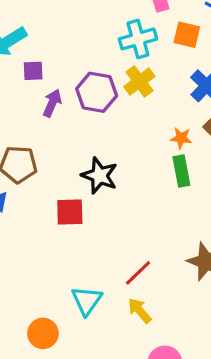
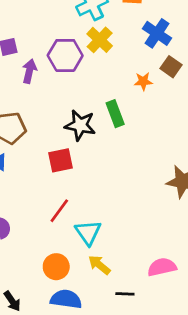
green rectangle: (181, 171) -> (115, 114), moved
red line: (138, 273) -> (59, 211), moved
yellow arrow: (140, 311) -> (99, 265), moved

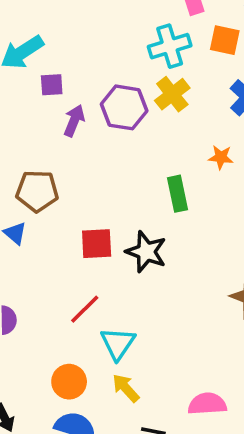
black star: (80, 125) -> (146, 252), moved

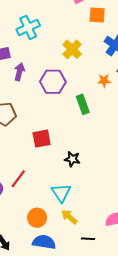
cyan cross: (170, 46) -> (28, 27), moved
purple hexagon: (124, 107) -> (53, 82), moved
black star: (146, 252) -> (72, 159), moved, size x0.7
red line: (85, 309) -> (18, 179), moved

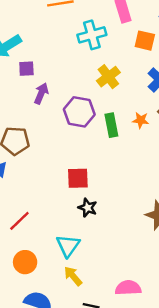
cyan cross: (28, 27) -> (92, 35), moved
green rectangle: (83, 104) -> (111, 125), moved
red square: (42, 139) -> (78, 178), moved
orange circle: (37, 218) -> (25, 262), moved

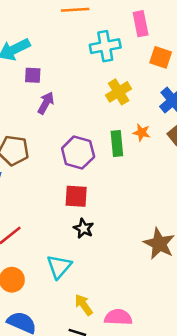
purple hexagon: (79, 112) -> (78, 153), moved
orange star: (141, 120) -> (142, 133), moved
yellow arrow: (73, 276) -> (84, 305), moved

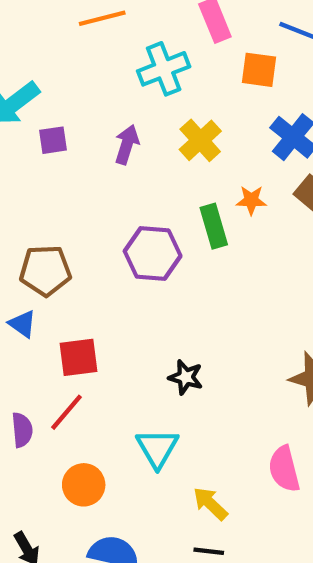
purple arrow: (46, 103) -> (127, 145), moved
red square: (76, 196) -> (78, 357), moved
pink semicircle: (118, 317) -> (284, 469), moved, turned -96

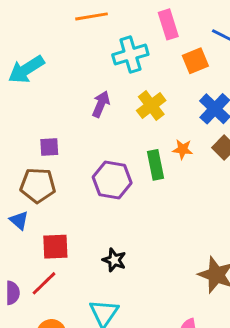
orange square: (259, 70) -> (195, 61), turned -35
purple square: (53, 140) -> (49, 147), moved
black star: (186, 377) -> (114, 260), moved

